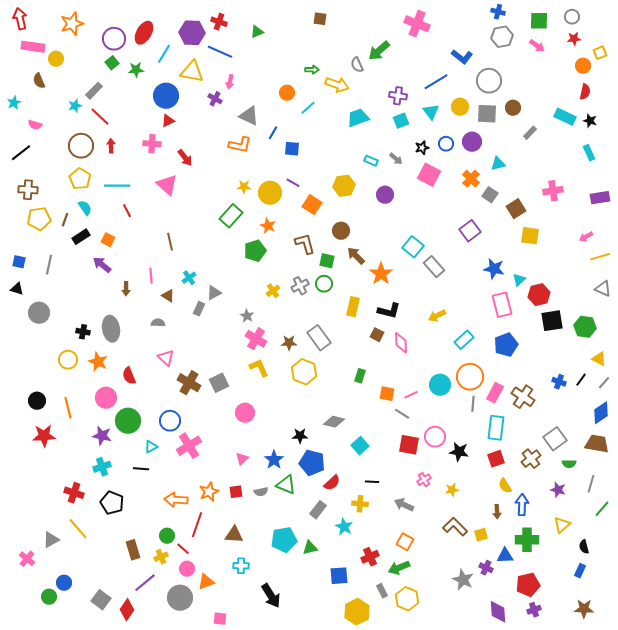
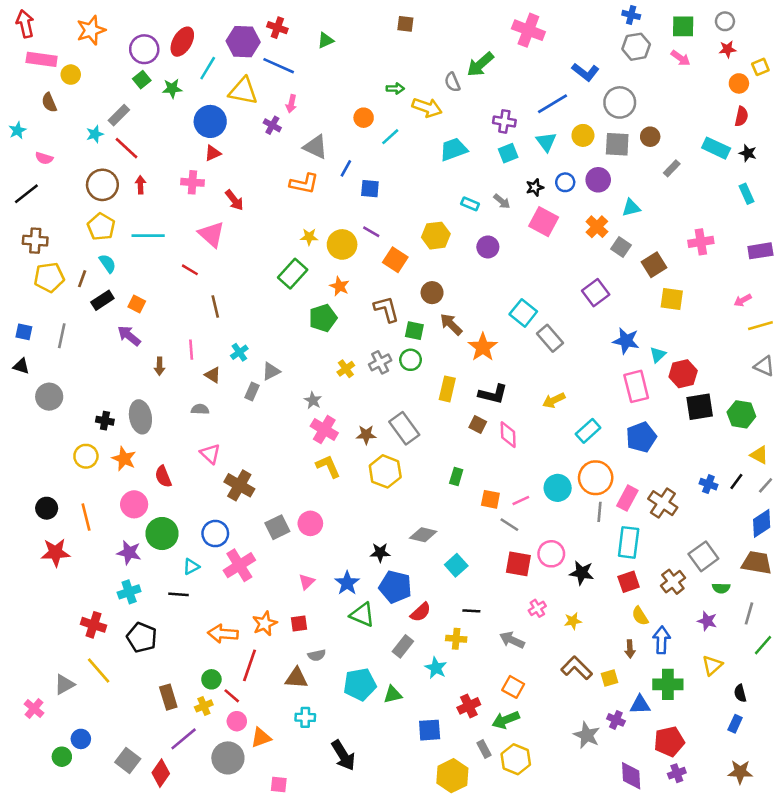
red line: (127, 211) -> (190, 270), moved, turned -32
gray square: (219, 383) -> (277, 527), moved
gray semicircle: (261, 492) -> (317, 655), moved

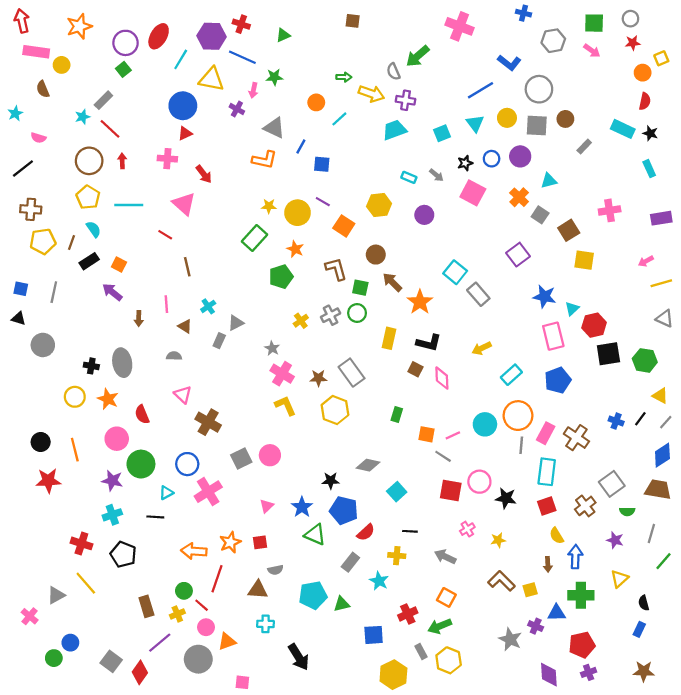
blue cross: (631, 15) -> (524, 13), moved
green star: (172, 88) -> (274, 77), moved
purple cross: (504, 121) -> (406, 100), moved

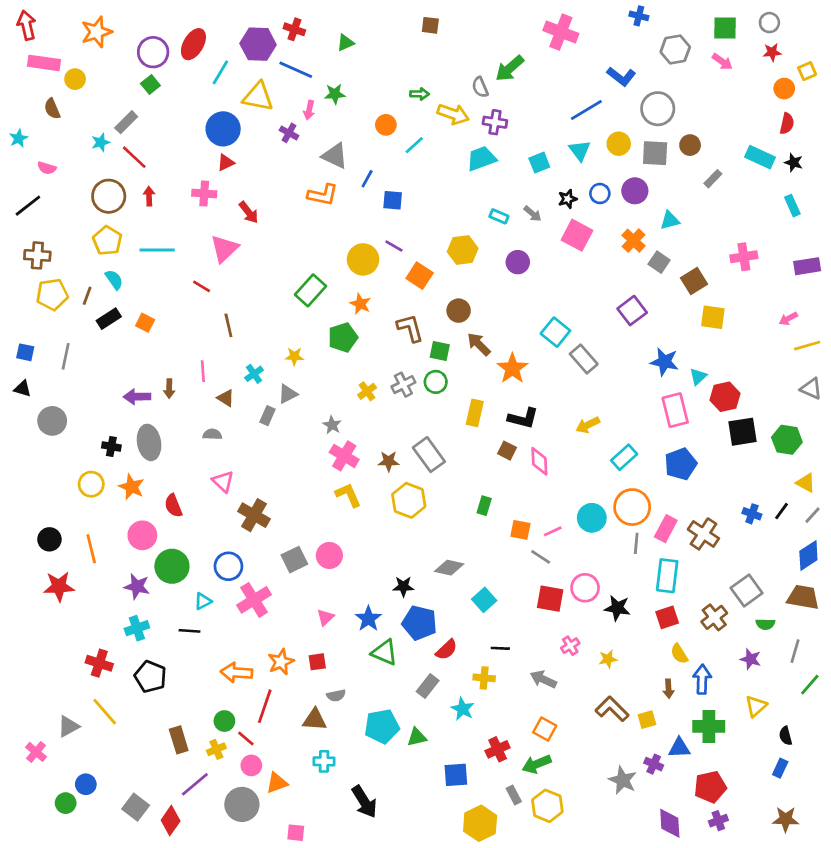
pink triangle: (184, 204) -> (224, 249), turned 35
yellow star: (269, 206) -> (294, 356), moved
purple arrow: (112, 292) -> (137, 397), moved, turned -40

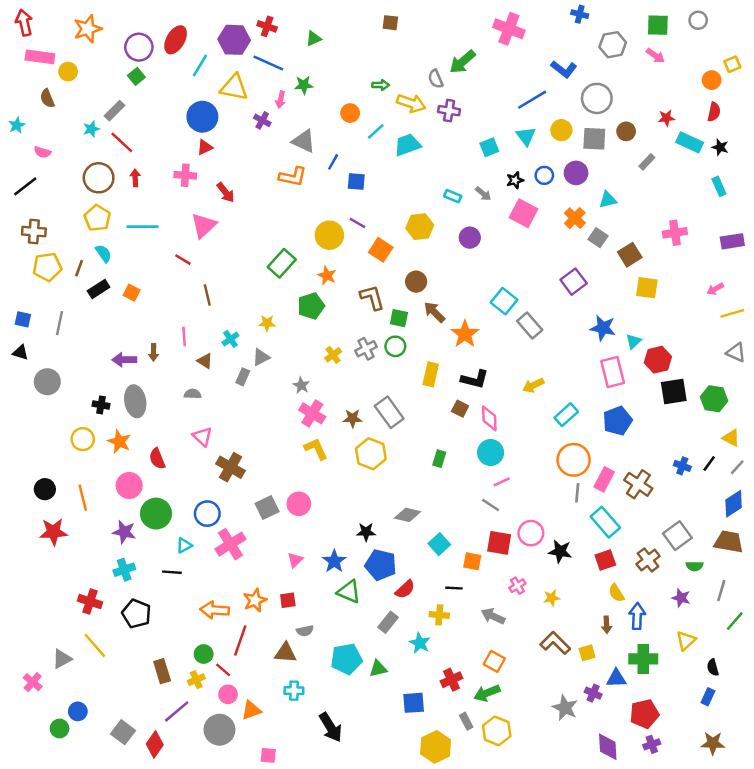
red star: (772, 52) -> (666, 118), moved
cyan trapezoid: (481, 159) -> (408, 145), moved
cyan circle: (592, 518) -> (491, 453), moved
orange square: (520, 530) -> (472, 561), moved
cyan rectangle: (667, 576) -> (605, 522), turned -48

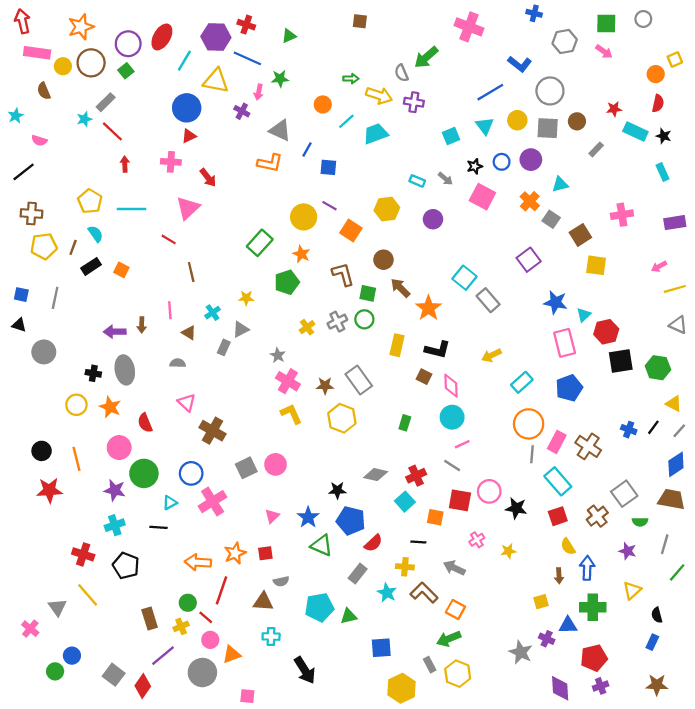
brown circle: (99, 178) -> (91, 63), moved
brown L-shape: (555, 643) -> (424, 593), moved
gray triangle: (62, 659) -> (57, 607), turned -36
red cross: (451, 680) -> (416, 476), moved

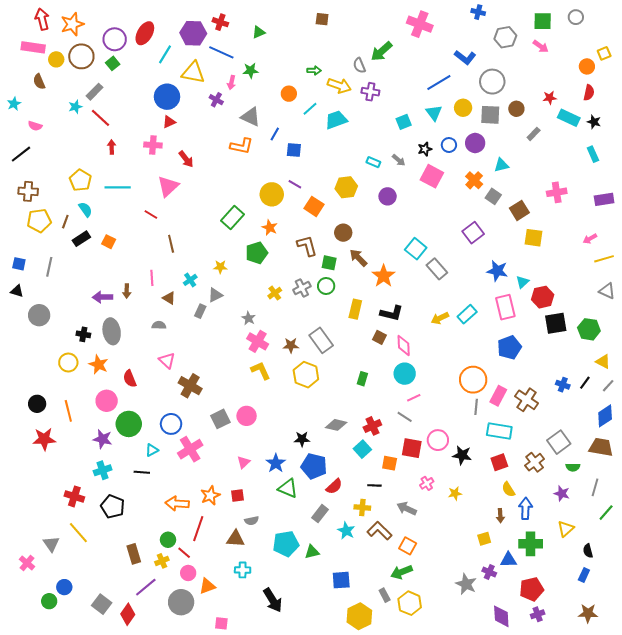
red arrow: (22, 21) -> (42, 19), moved
cyan rectangle: (522, 382) -> (467, 314), moved
cyan rectangle: (558, 481) -> (499, 431), turned -40

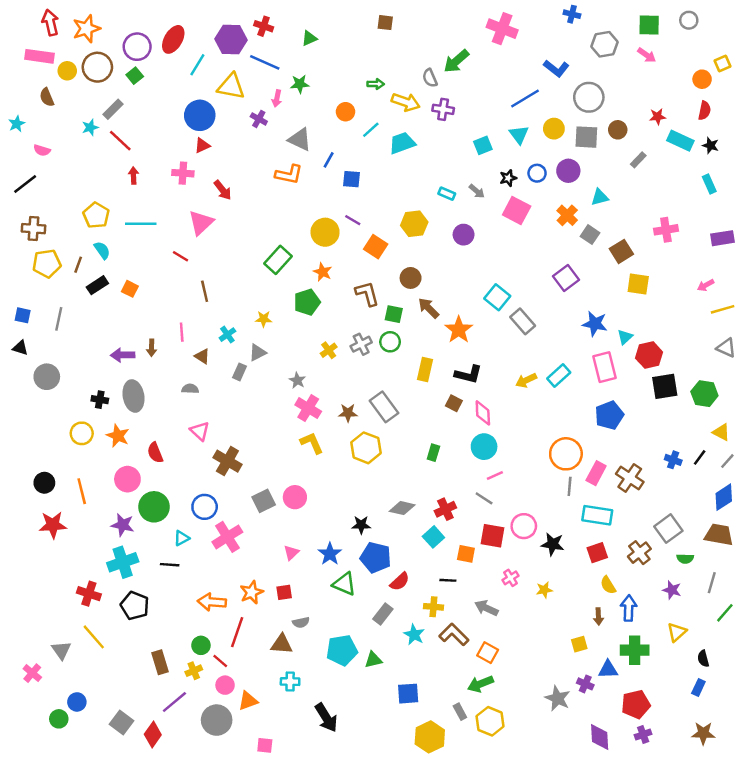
cyan cross: (103, 470) -> (123, 562), size x1.4

